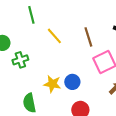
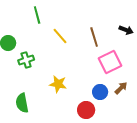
blue circle: (72, 82) -> (100, 92), moved
green semicircle: (29, 103) -> (22, 103), moved

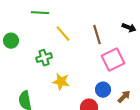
green line: (37, 15) -> (40, 13), turned -72
green cross: (26, 60) -> (44, 58), moved
brown arrow: (121, 88) -> (124, 97), moved

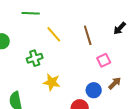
black arrow: (129, 28) -> (120, 28), turned 112
pink square: (113, 60) -> (104, 60), size x0.6
brown arrow: (124, 97) -> (115, 83), moved

